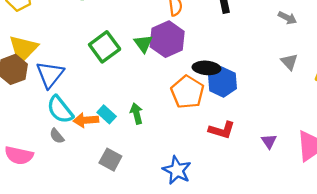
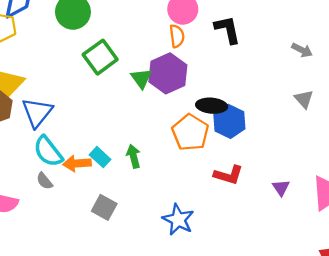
green square: (105, 47) -> (100, 57), moved

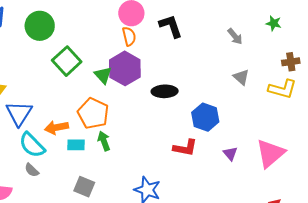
gray arrow: (302, 50) -> (235, 36), turned 30
blue hexagon: (229, 121) -> (205, 117), moved
orange pentagon: (190, 132) -> (93, 113), moved
cyan rectangle: (100, 157) -> (76, 145), turned -36
orange arrow: (77, 163) -> (57, 127), moved

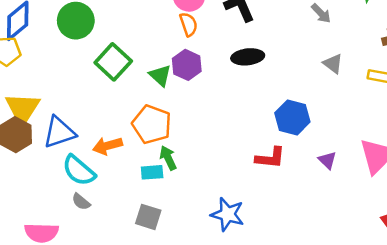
purple hexagon: (125, 68) -> (187, 65), size x0.7
black ellipse: (165, 91) -> (248, 57), moved
blue triangle: (19, 113) -> (59, 132), turned 44
cyan rectangle: (76, 145) -> (152, 172), moved

